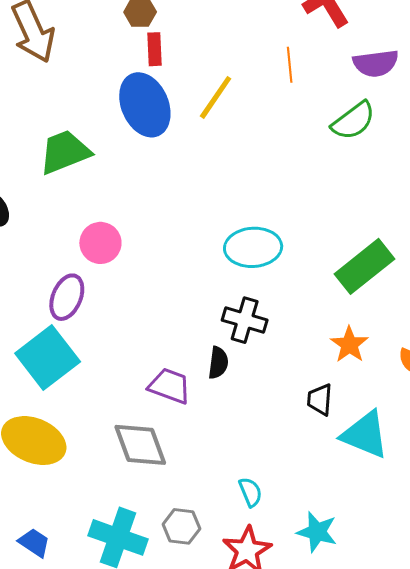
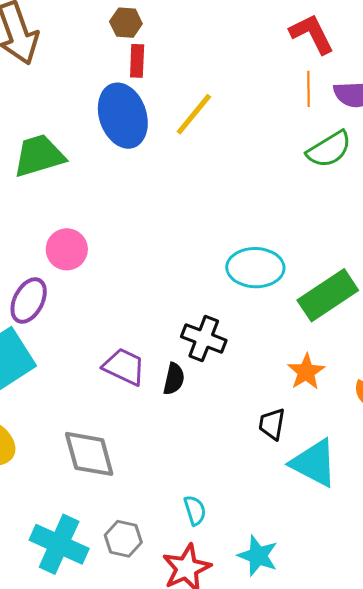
orange line: (290, 65) -> (308, 89), moved
cyan ellipse: (253, 247) -> (255, 268), moved
purple trapezoid: (170, 386) -> (124, 367), moved

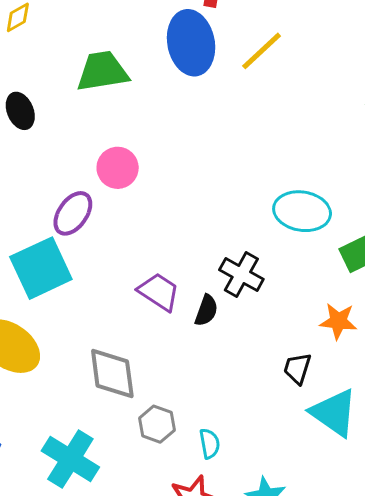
orange star: (306, 372) -> (338, 321), turned 30
gray hexagon: (123, 539) -> (157, 424), moved

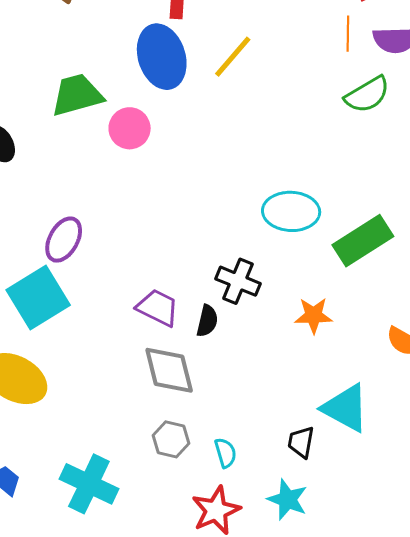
pink circle: (118, 168) -> (130, 128), moved
orange star: (338, 321) -> (314, 315), moved
black trapezoid: (297, 368) -> (301, 442), moved
gray diamond: (112, 374) -> (169, 370), moved

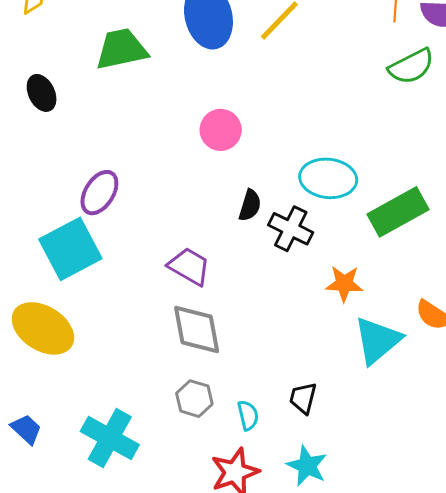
pink circle: (130, 128) -> (221, 130), moved
black cross: (238, 281) -> (291, 229), moved
black semicircle: (207, 321) -> (250, 205), moved
cyan triangle: (346, 408) -> (377, 340), moved, turned 48
black trapezoid: (301, 442) -> (303, 398), moved

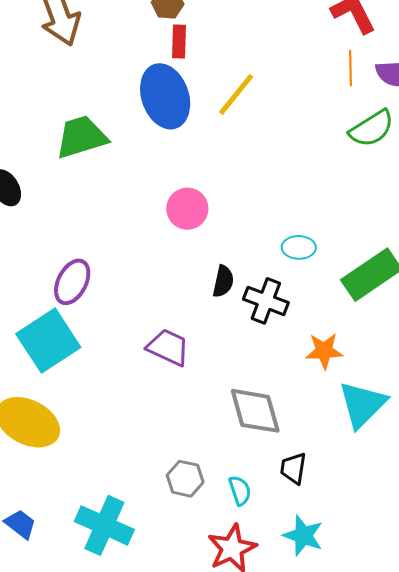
cyan ellipse: (328, 178) -> (299, 247), size x0.6
gray diamond: (197, 329) -> (255, 411), moved

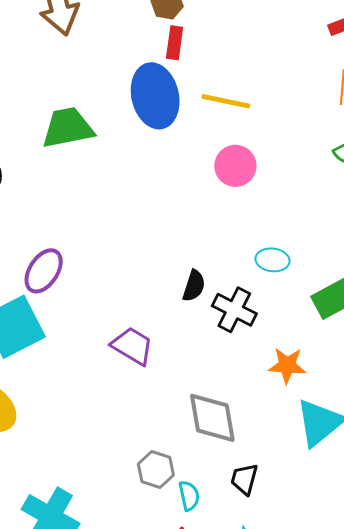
yellow line: (236, 94) -> (226, 101), turned 57
pink circle: (187, 209) -> (235, 166), moved
gray hexagon: (185, 479) -> (156, 470), moved

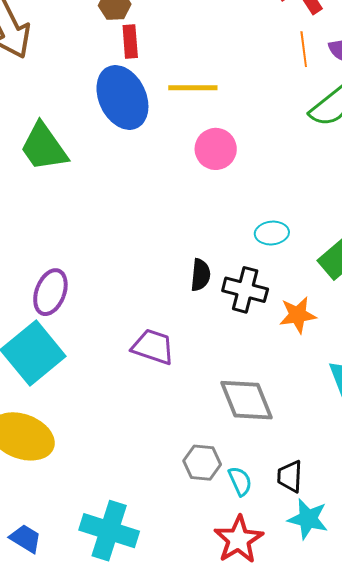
green trapezoid: (68, 128) -> (44, 147), turned -102
orange star: (287, 365) -> (298, 315), moved
black trapezoid: (244, 479) -> (290, 476), moved

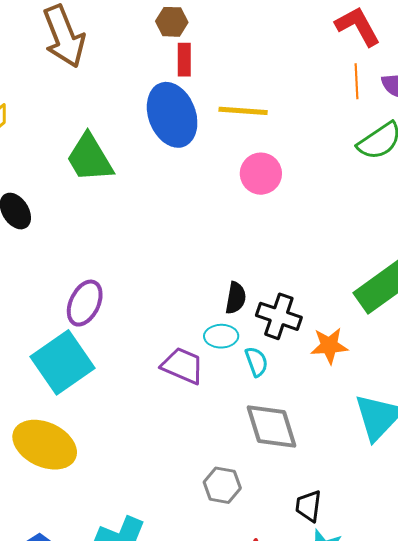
cyan ellipse: (272, 233) -> (221, 336), moved
cyan semicircle: (240, 481) -> (257, 362), moved

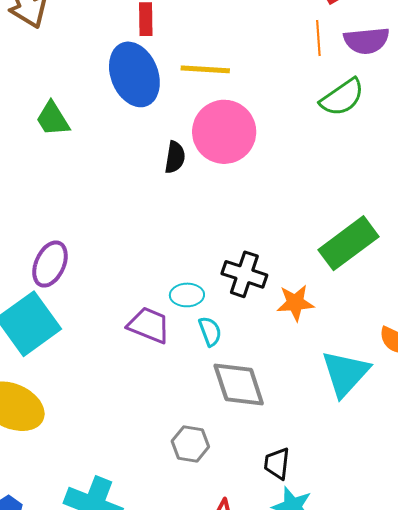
green trapezoid: (90, 158) -> (53, 119), size x0.7
pink circle: (261, 174) -> (224, 132), size x1.5
black semicircle: (236, 298) -> (175, 157), moved
cyan semicircle: (257, 362) -> (210, 331), moved

